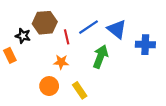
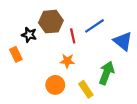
blue triangle: (117, 29) -> (123, 41), moved
green arrow: (100, 57) -> (107, 73), moved

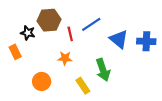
green arrow: (107, 73) -> (103, 70), turned 140
orange circle: (55, 85) -> (42, 81), moved

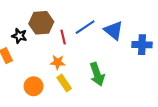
blue triangle: (119, 39) -> (114, 30), moved
yellow rectangle: (83, 86) -> (64, 83), moved

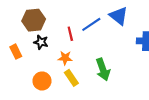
brown hexagon: (41, 23) -> (34, 20), moved
blue triangle: (114, 30) -> (119, 16), moved
black star: (19, 36) -> (41, 42), moved

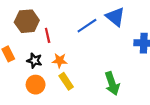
red line: (70, 34) -> (48, 35), moved
black star: (41, 42) -> (34, 61), moved
green arrow: (103, 69) -> (112, 83), moved

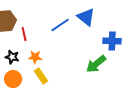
green arrow: (112, 83) -> (96, 64), moved, turned 70

